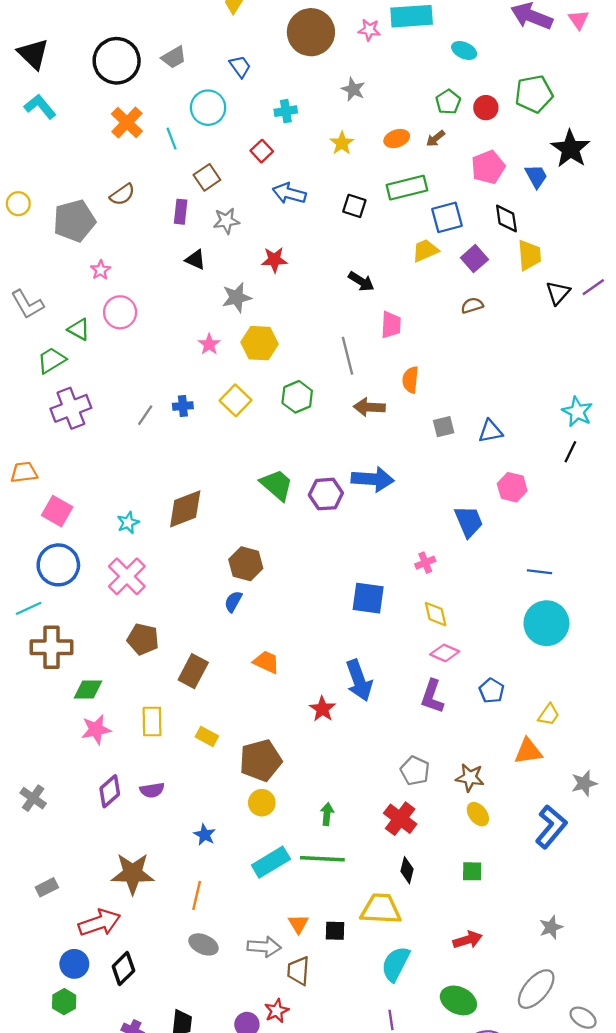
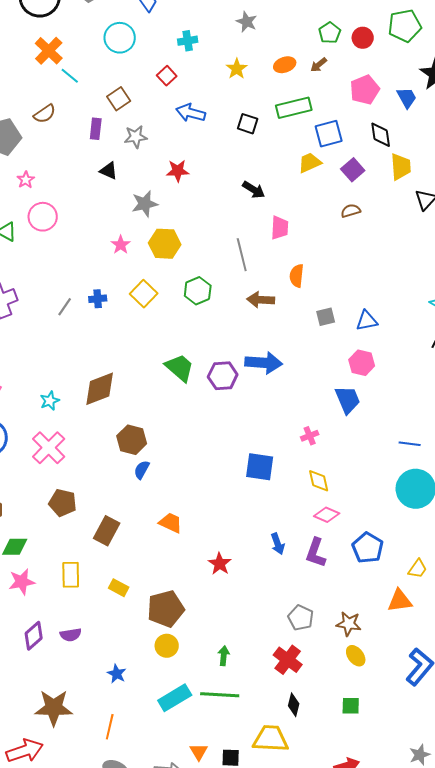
cyan line: (171, 139) -> (70, 76), moved, turned -30
pink hexagon: (512, 487) -> (362, 363), moved
brown hexagon: (246, 564) -> (132, 440), moved
blue arrow: (359, 680) -> (278, 544), moved, size x0.6
blue pentagon: (492, 691) -> (368, 548), size x1.4

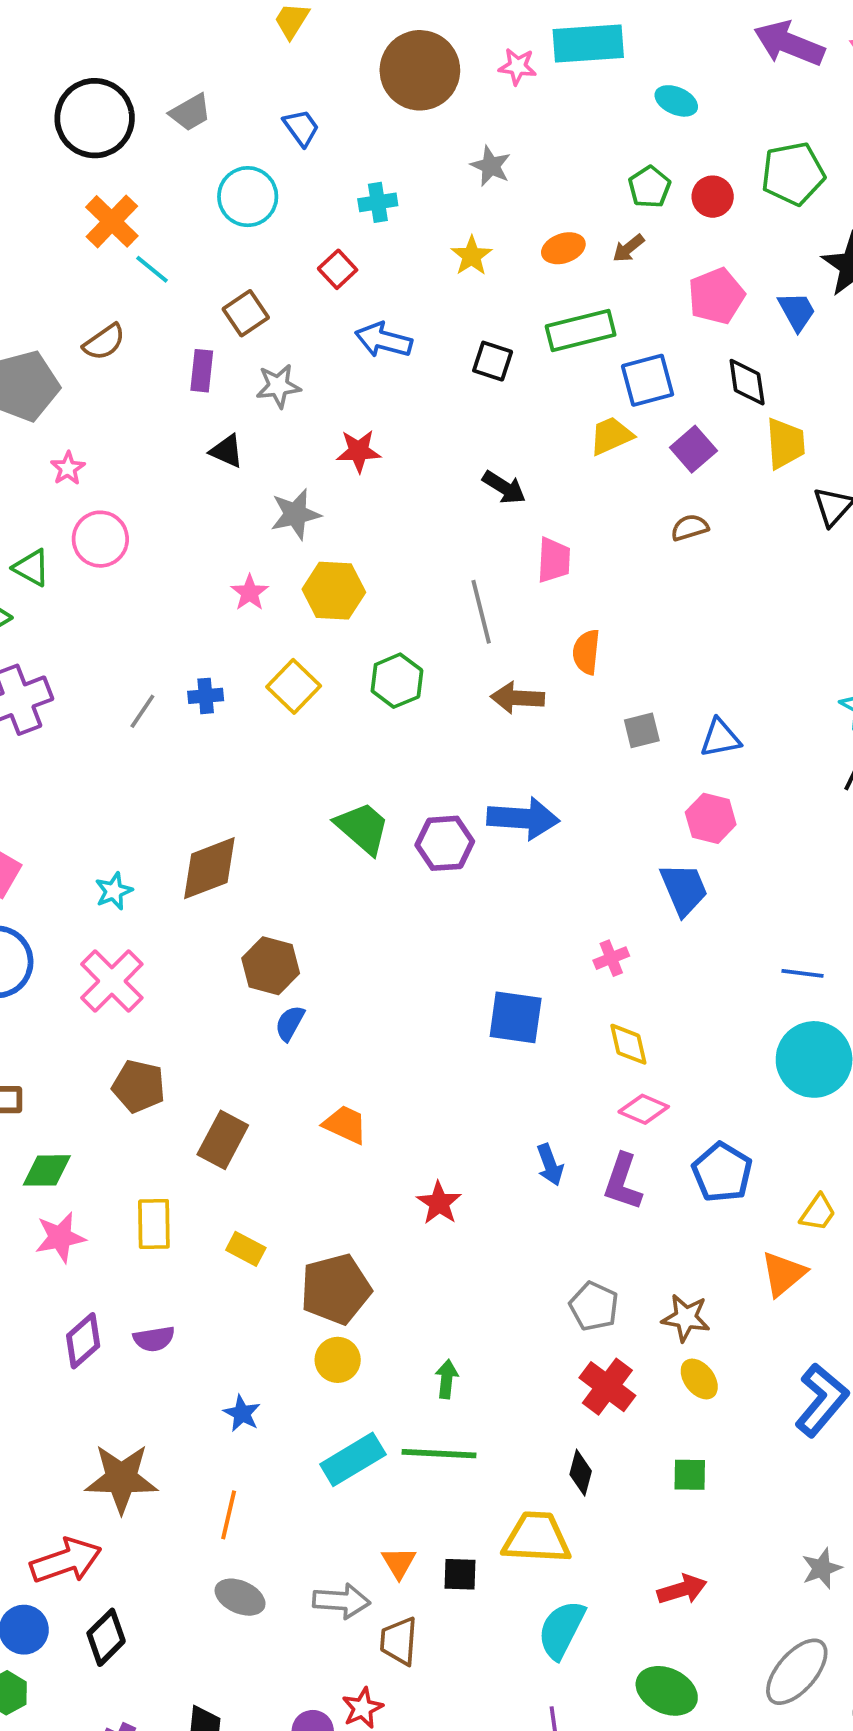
orange triangle: (400, 601) -> (783, 1274), turned -32
red cross: (288, 660) -> (607, 1387), moved

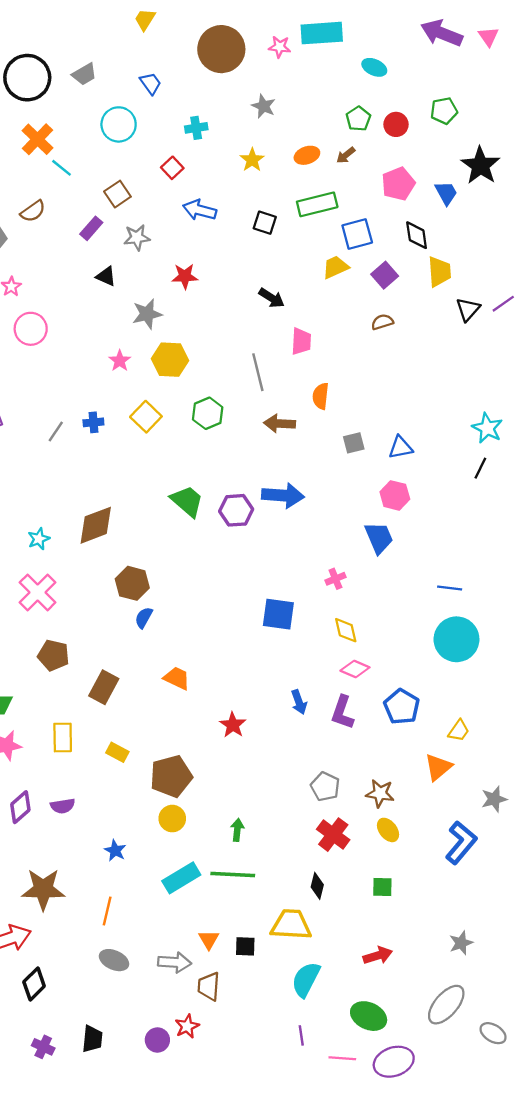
green pentagon: (793, 174) -> (444, 111), size x0.7
purple rectangle: (202, 371) -> (91, 228), turned 35

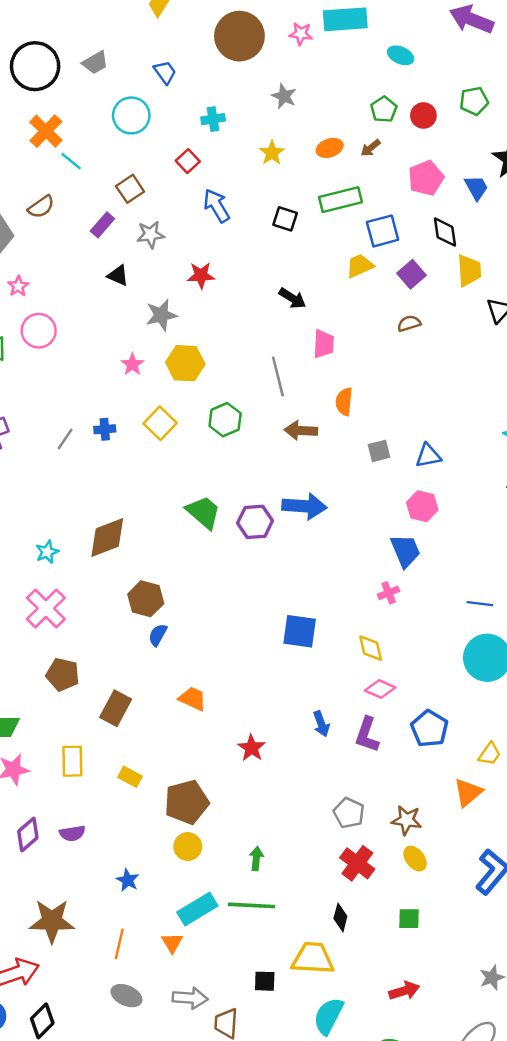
blue arrow: (200, 210) -> (217, 206), turned 44
pink cross: (335, 579) -> (389, 593), moved
orange triangle: (209, 940) -> (172, 943), moved

